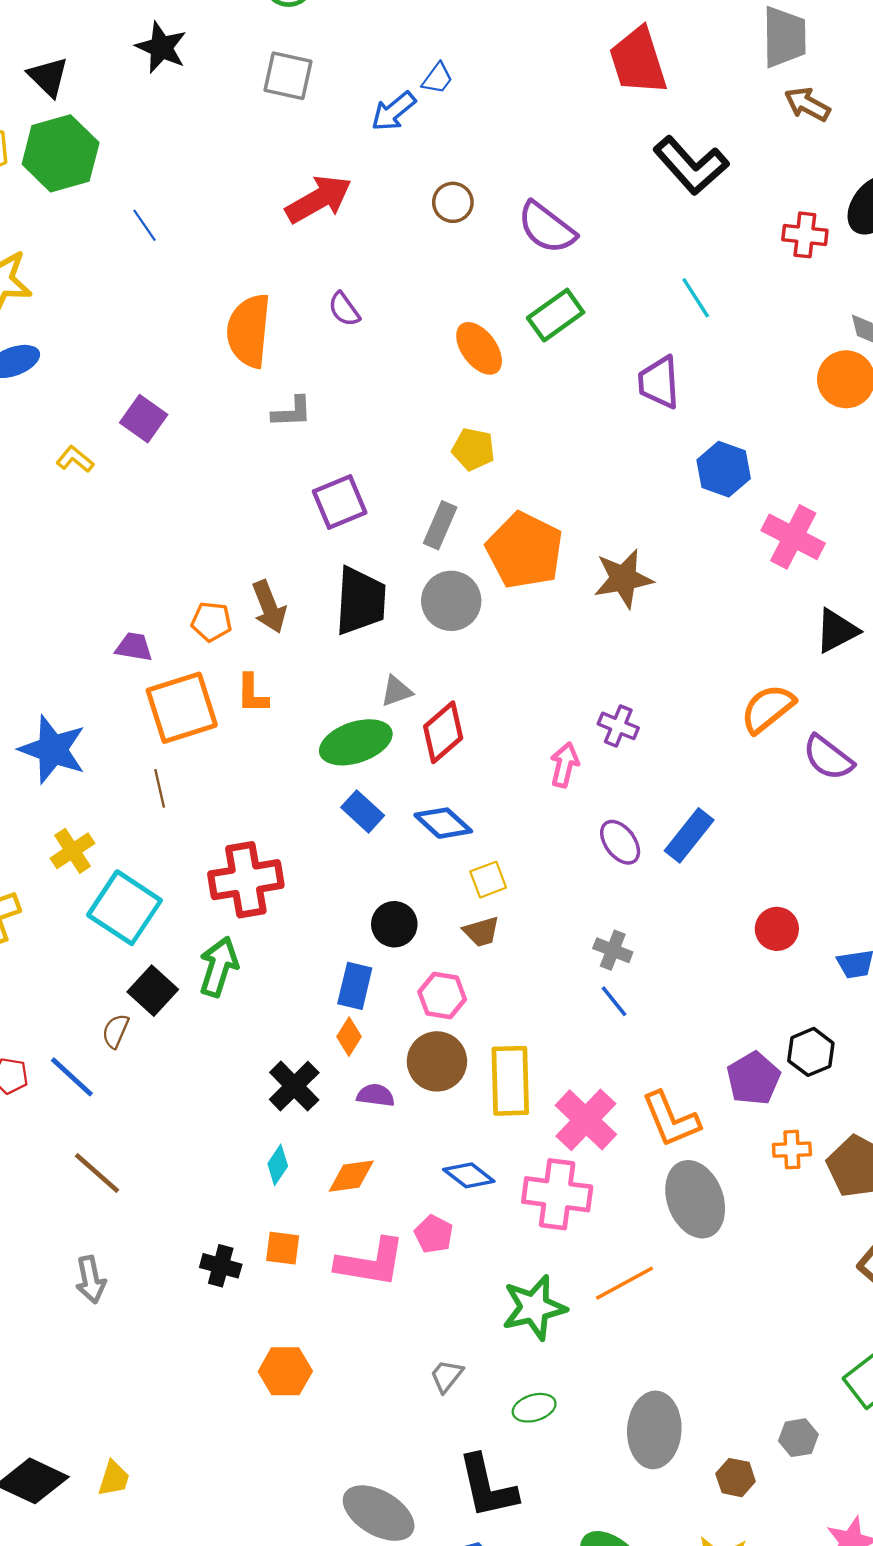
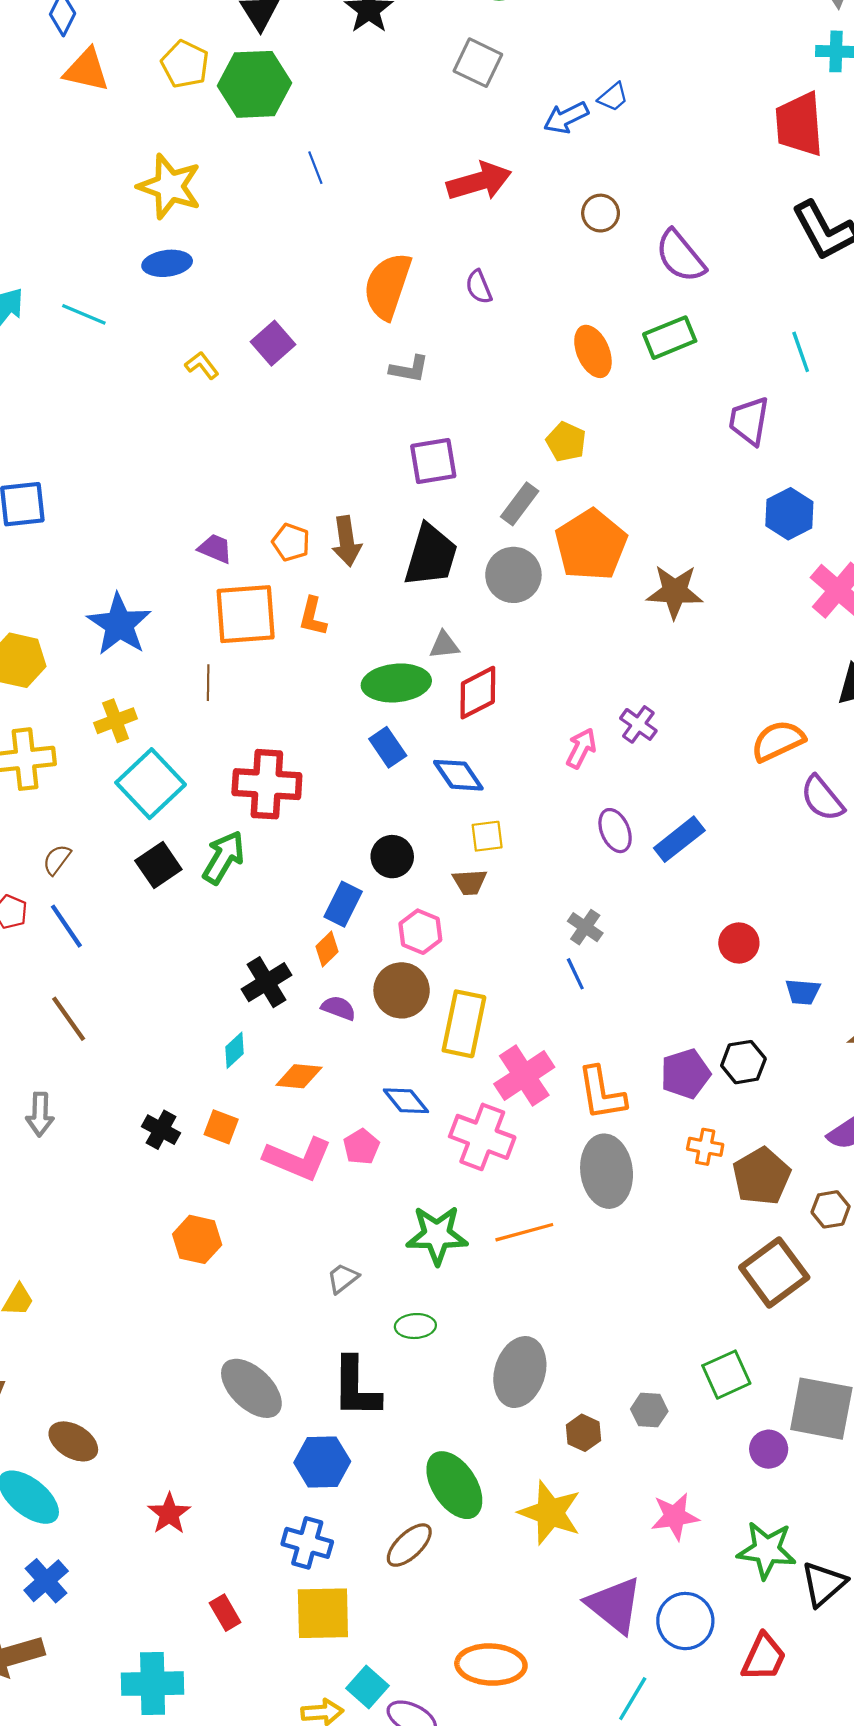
brown semicircle: (115, 1031) -> (57, 860), moved

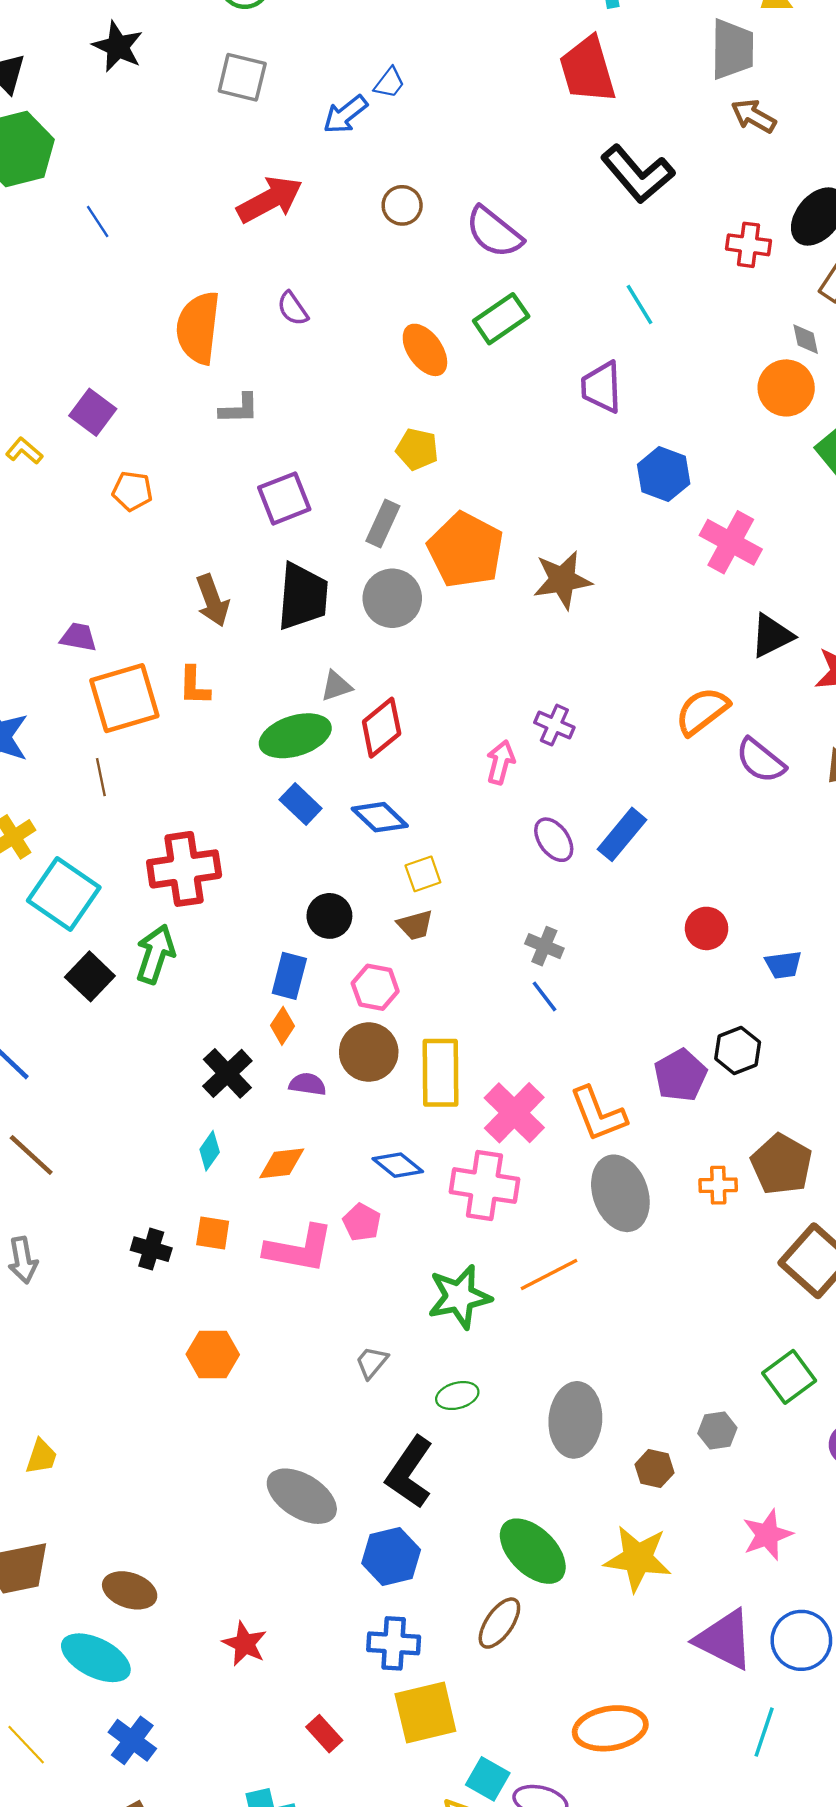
orange pentagon: (291, 542) -> (132, 491), moved
orange cross: (705, 1147) -> (718, 1185), moved
black L-shape: (356, 1388) -> (410, 1472), turned 46

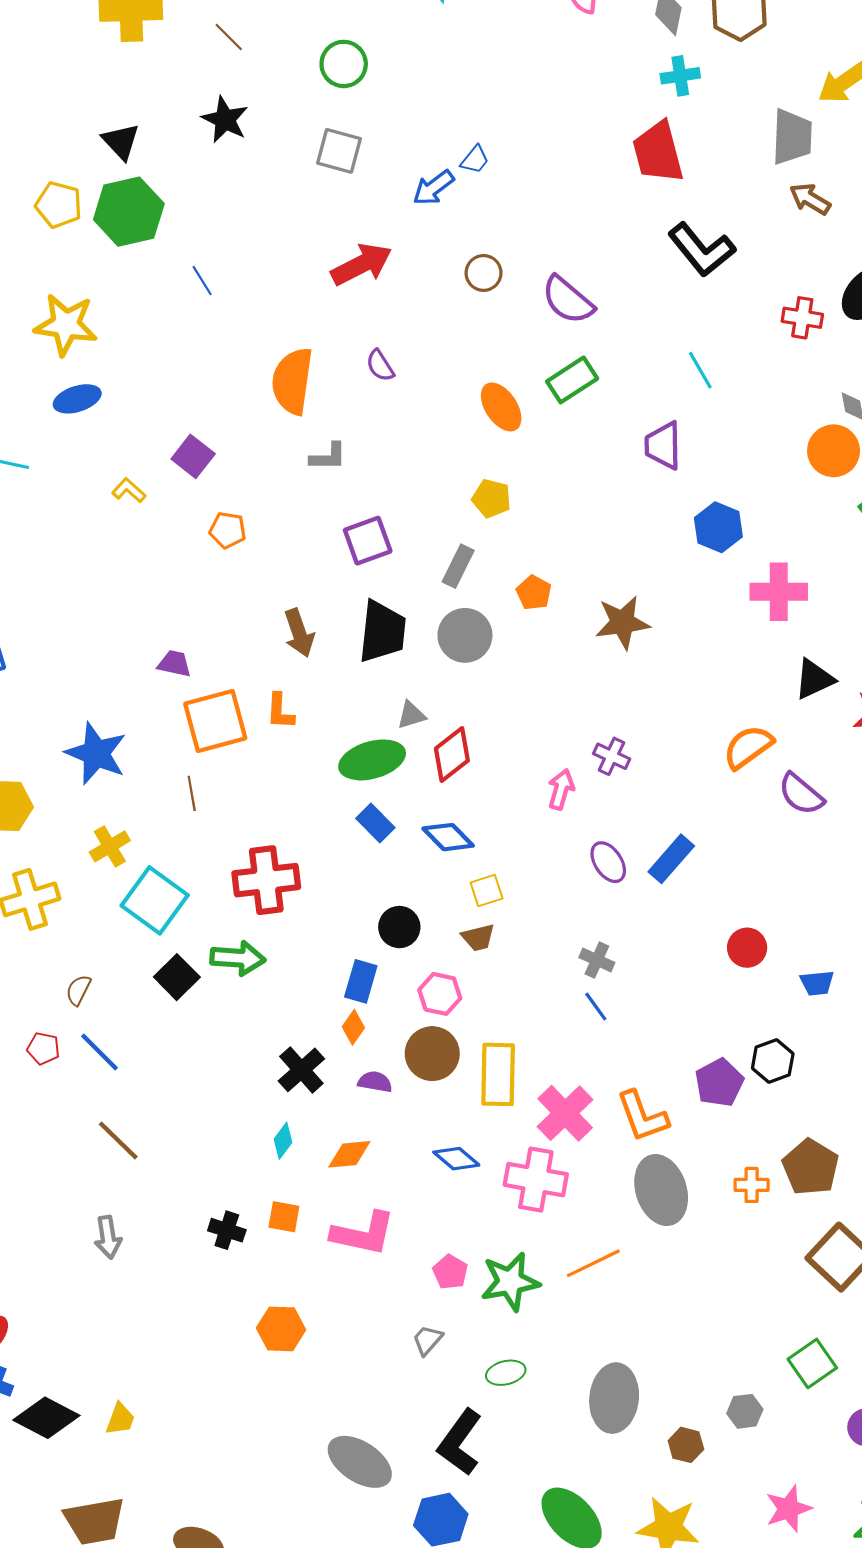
pink cross: (731, 542) -> (779, 592), turned -30
orange pentagon: (466, 550) -> (534, 593), size x0.5
green arrow: (155, 954) -> (238, 958), turned 74
pink pentagon: (362, 1222) -> (450, 1272), moved

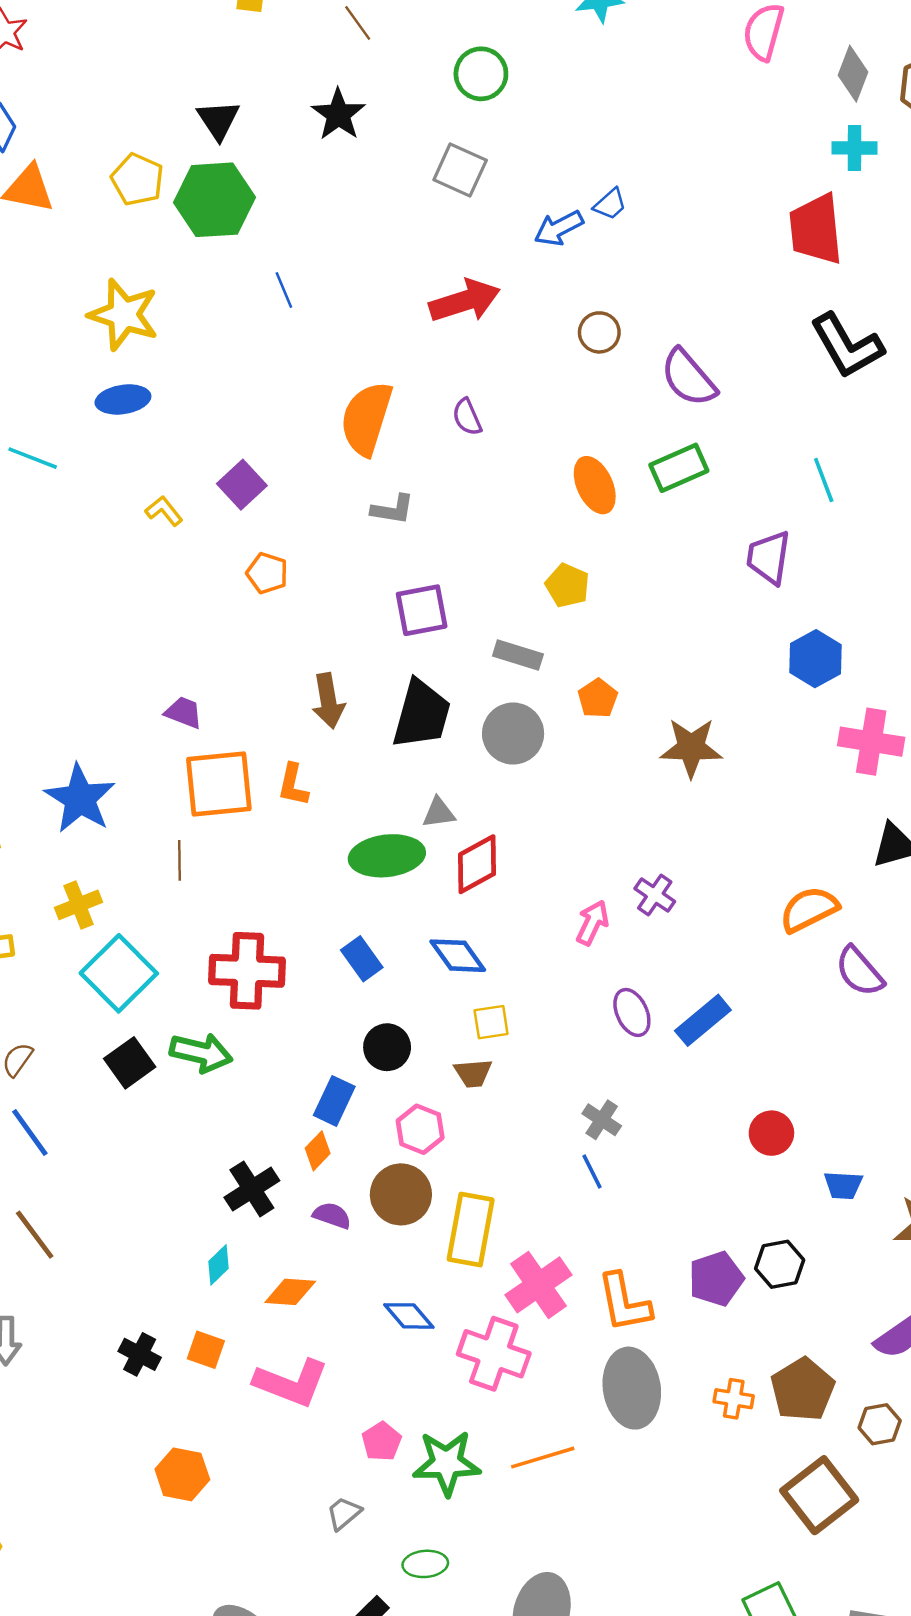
gray rectangle: (458, 566) -> (518, 655), turned 72
blue rectangle: (375, 823) -> (362, 959), moved

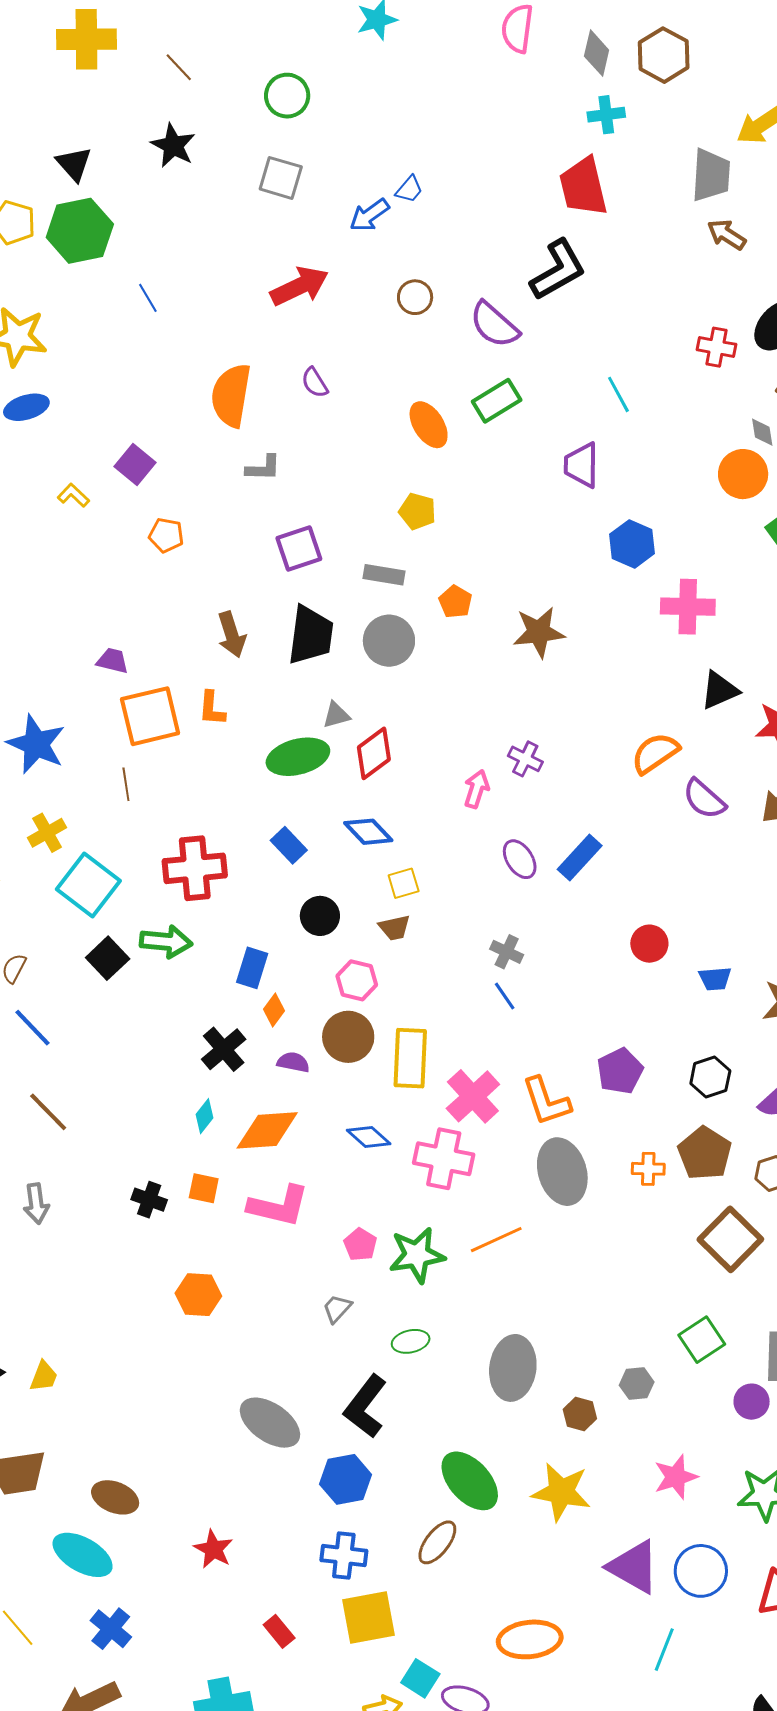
black L-shape: (847, 346) -> (558, 270), moved, turned -82
blue rectangle: (334, 1101) -> (252, 968), moved
black hexagon: (780, 1264) -> (710, 1077), moved
orange diamond: (290, 1292) -> (267, 1130), size x1.5

